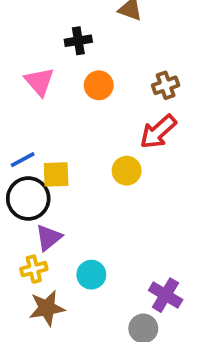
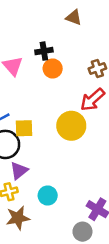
black cross: (78, 41) -> (44, 51), moved
yellow circle: (127, 171) -> (71, 126), size x1.5

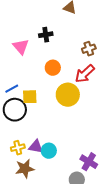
orange circle: (53, 68) -> (53, 68), moved
purple triangle: (19, 171) -> (36, 147), moved, turned 49

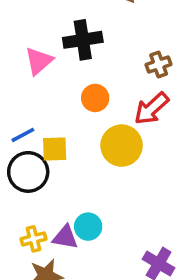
black cross: (46, 35) -> (83, 40), size x1.5
pink triangle: (21, 47) -> (39, 61), turned 30
cyan circle: (49, 151) -> (88, 227), moved

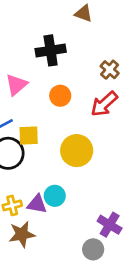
pink triangle: (39, 61) -> (16, 85), moved
brown cross: (159, 64) -> (110, 70), turned -30
yellow circle: (122, 146) -> (77, 151), moved

